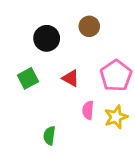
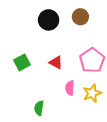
brown circle: (89, 26) -> (80, 17), moved
black circle: (47, 38) -> (49, 20), moved

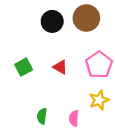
brown circle: (80, 17) -> (86, 18), size x1.5
pink semicircle: (70, 88) -> (74, 118), moved

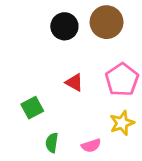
green square: (24, 67) -> (32, 108), moved
pink semicircle: (74, 118) -> (91, 145), turned -112

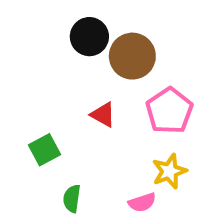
brown circle: (107, 22) -> (132, 56), moved
pink semicircle: (91, 145) -> (142, 202), moved

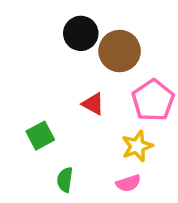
yellow star: (169, 171) -> (137, 146), moved

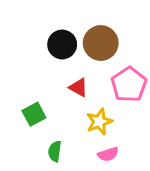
black circle: (81, 33) -> (62, 44), moved
yellow star: (137, 146) -> (99, 122), moved

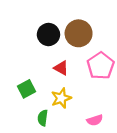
yellow star: (99, 122) -> (61, 98), moved
pink semicircle: (108, 154) -> (95, 120), moved

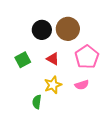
green square: (26, 89) -> (23, 60), moved
pink semicircle: (95, 120) -> (82, 85), moved

